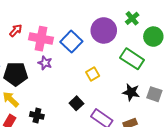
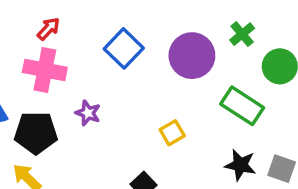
red arrow: (16, 30) -> (48, 29), moved
pink cross: (41, 39) -> (45, 70), moved
blue square: (71, 42) -> (124, 48), moved

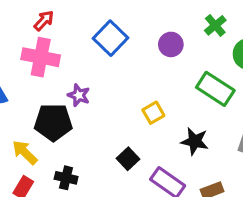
purple circle: (192, 56) -> (171, 44), size x0.6
black pentagon: (36, 133) -> (53, 122), moved
black star: (240, 165) -> (195, 141), moved

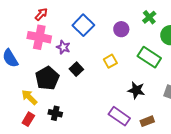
purple star: (79, 95) -> (63, 47), moved
yellow square: (153, 113) -> (110, 61), moved
black pentagon: (53, 122) -> (47, 78), turned -30
black square: (128, 159) -> (76, 69), moved

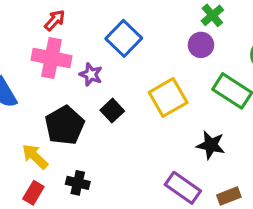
green cross: (149, 17) -> (212, 15), moved
purple circle: (121, 29) -> (201, 45), moved
yellow square: (110, 61) -> (168, 97), size x1.6

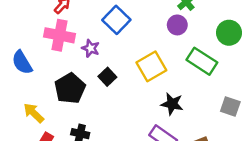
black star: (211, 145) -> (172, 104), moved
yellow arrow: (35, 157) -> (34, 113), moved

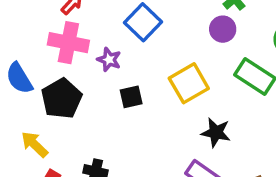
black square: (107, 77) -> (131, 97), turned 30
black pentagon: (70, 88) -> (62, 99), moved

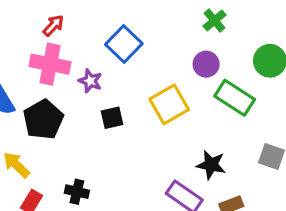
purple circle: (223, 29) -> (206, 64), moved
black star: (216, 133) -> (211, 165), moved

